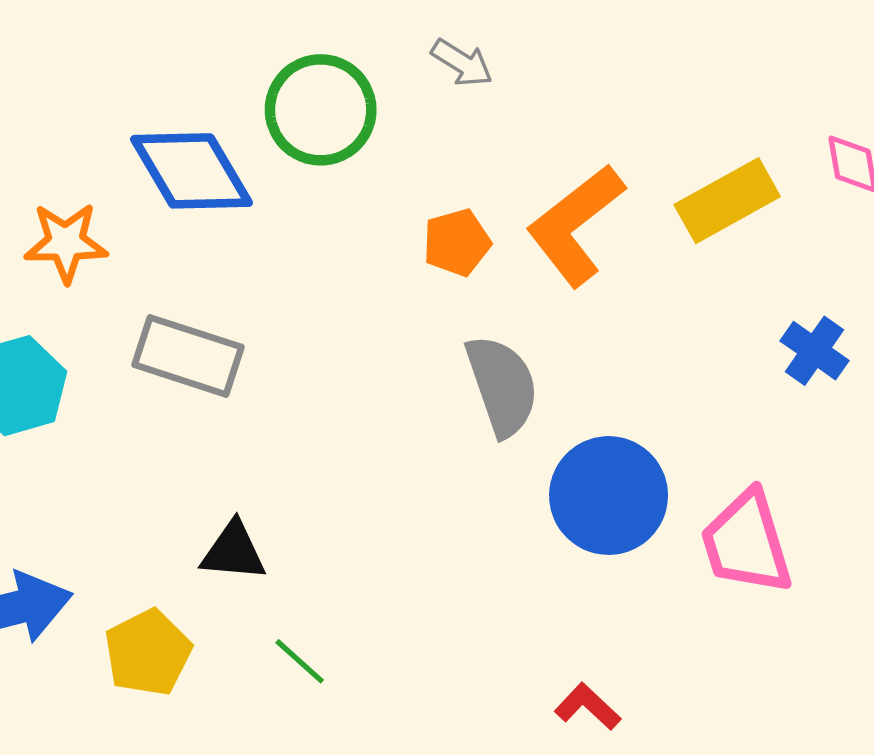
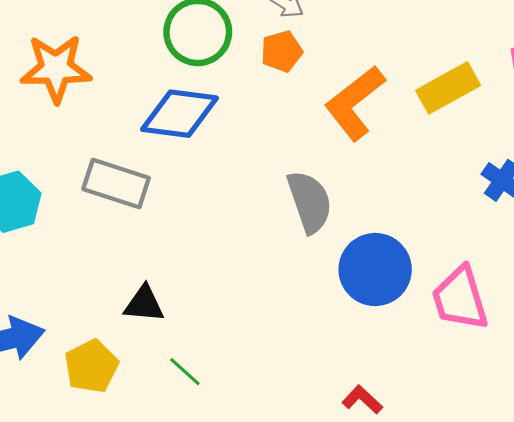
blue diamond: (191, 171) -> (179, 114), moved, turned -52
orange star: (66, 242) -> (56, 69), moved, size x1.4
orange pentagon: (457, 242) -> (282, 51), moved

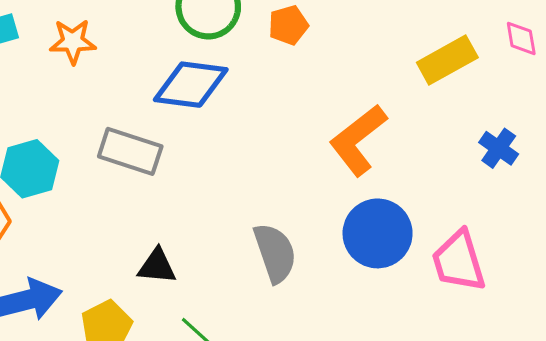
orange star: (56, 69) -> (73, 42), size x0.7
orange L-shape: (355, 103) -> (358, 140), moved
gray semicircle: (310, 202) -> (275, 253), moved

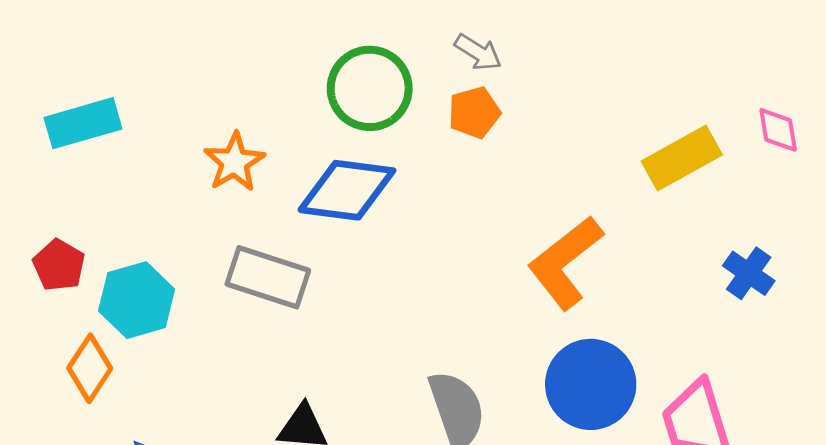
orange star: (73, 42) -> (234, 162), moved, turned -30

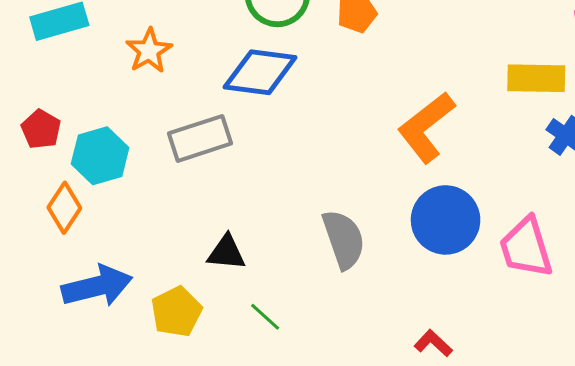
yellow rectangle: (682, 158) -> (536, 78), moved, turned 30
orange star: (234, 162) -> (149, 51), moved
gray rectangle: (268, 277) -> (200, 138), turned -36

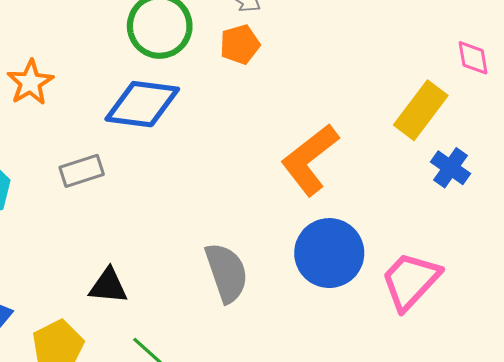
yellow rectangle: (536, 78) -> (421, 110), turned -54
gray rectangle: (200, 138) -> (82, 171), size x0.7
pink trapezoid: (526, 247) -> (410, 281), turned 60

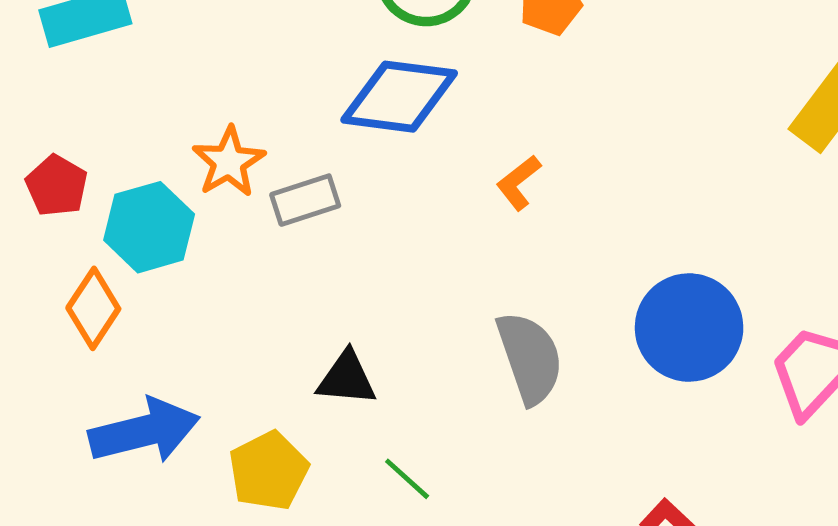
orange star: (30, 82) -> (229, 162), moved
orange L-shape: (310, 160) -> (519, 183), moved, size x0.5

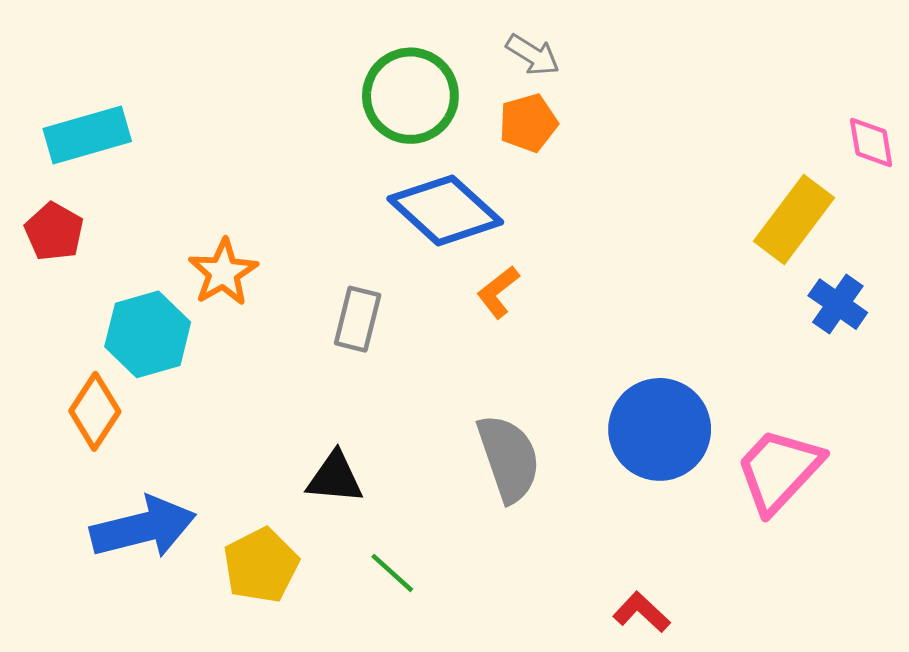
blue diamond: (399, 97) -> (445, 210), moved, turned 35
red pentagon: (57, 186) -> (54, 232), moved
gray rectangle: (305, 200) -> (358, 319), moved, turned -58

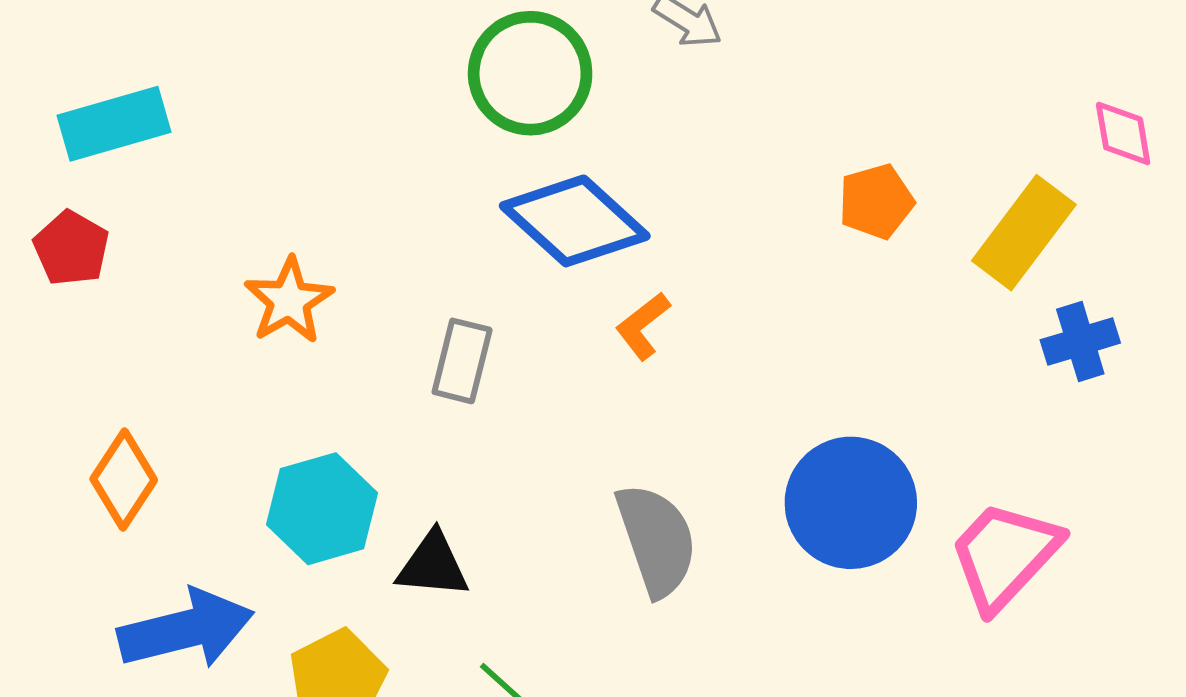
orange pentagon: (528, 123) -> (876, 201), moved
blue cross: (838, 304) -> (1080, 341), turned 38
cyan hexagon: (148, 334) -> (322, 509), moved

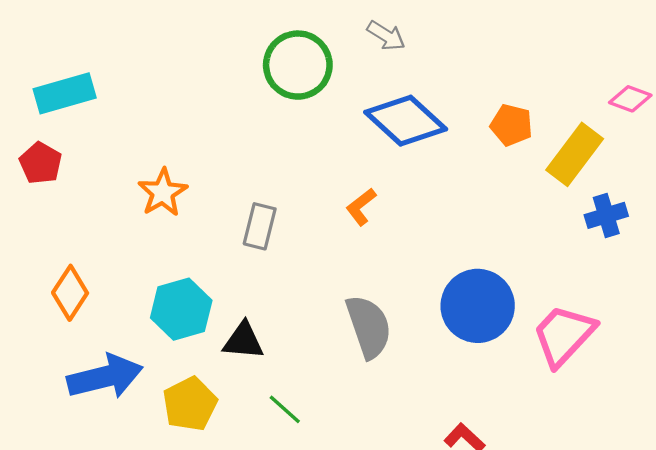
pink diamond: (1123, 133) -> (630, 99), turned -60
orange pentagon: (876, 201) -> (511, 125), moved, turned 30
blue diamond: (575, 221) -> (406, 121), moved

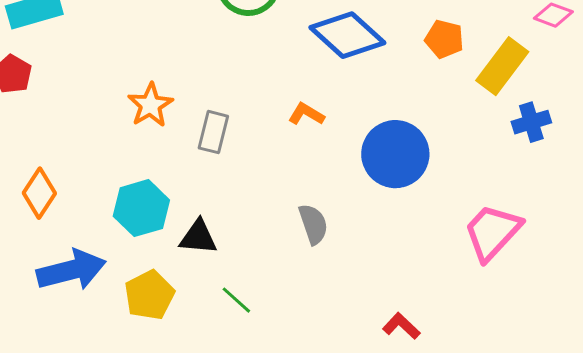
orange star: (163, 193) -> (150, 105), moved
orange L-shape: (361, 207) -> (306, 114), turned 69
blue circle: (478, 306) -> (395, 154), moved
gray semicircle: (369, 327) -> (313, 224), size x0.7

